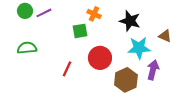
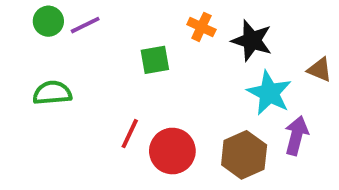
orange cross: (94, 14) -> (201, 27), moved
cyan star: (139, 48) -> (269, 93), turned 30
red circle: (100, 58) -> (172, 151), moved

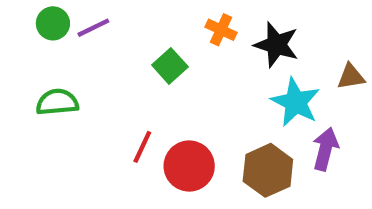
green square: (155, 60) -> (170, 66), turned -32
brown triangle: (320, 70) -> (351, 77), turned -32

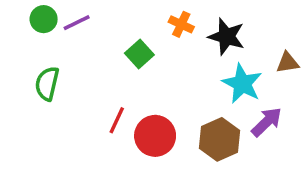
green semicircle: (57, 102) -> (47, 84), turned -72
purple arrow: (325, 149) -> (267, 122), turned 32

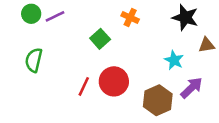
black star: (227, 37) -> (185, 18), moved
cyan star: (242, 84) -> (174, 60), size x0.7
red circle: (155, 136) -> (114, 81), moved

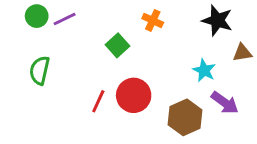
purple arrow: (192, 88) -> (225, 103), turned 80

